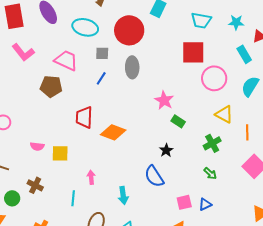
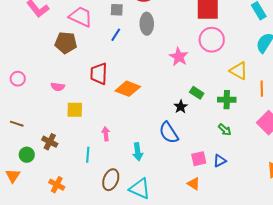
pink circle: (214, 78) -> (212, 40), moved
green rectangle: (178, 121) -> (197, 93), moved
green cross: (212, 143) -> (227, 100), turned 30
pink semicircle: (37, 146) -> (58, 87), moved

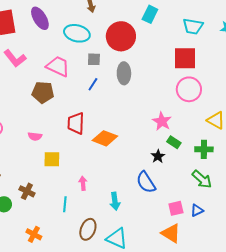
pink star: (179, 57) -> (162, 121), moved
green arrow: (225, 130) -> (202, 179), size x1.5
orange triangle: (194, 184) -> (171, 233), size x1.5

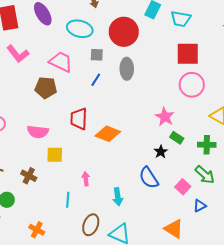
cyan trapezoid: (193, 26) -> (181, 19), moved
pink semicircle: (35, 136) -> (38, 132), size x1.5
brown cross: (27, 191) -> (29, 176), moved
pink square: (176, 208) -> (183, 187), moved, turned -35

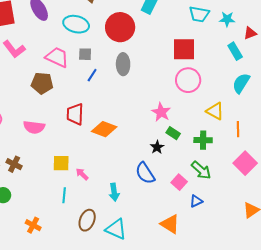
cyan trapezoid: (181, 19) -> (199, 14), moved
gray square: (97, 55) -> (85, 54), moved
yellow square: (55, 155) -> (61, 163), moved
brown cross: (29, 176) -> (14, 164), moved
pink arrow: (86, 179) -> (82, 174), turned -40

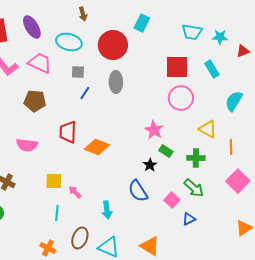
cyan rectangle: (235, 51) -> (212, 69), moved
pink trapezoid: (57, 57) -> (40, 63), moved
orange triangle: (170, 224) -> (150, 246), moved
orange cross: (33, 225) -> (48, 248), moved

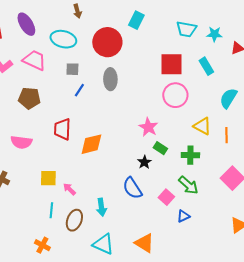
orange diamond: (97, 147) -> (91, 144), turned -35
orange line: (231, 147) -> (226, 135), moved
brown ellipse: (80, 238) -> (74, 220), moved

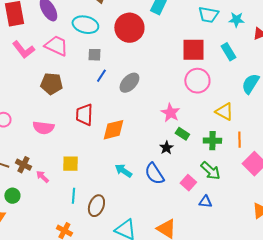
gray ellipse: (110, 79) -> (129, 83), moved, turned 45
orange line: (226, 135) -> (239, 140), moved
pink arrow: (69, 189) -> (42, 177), moved
cyan arrow: (101, 207) -> (123, 171), moved, turned 132
blue triangle: (183, 216) -> (205, 202), turned 32

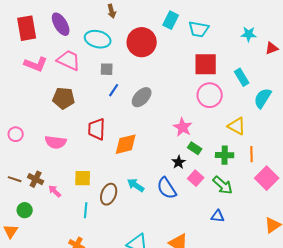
cyan trapezoid: (208, 15) -> (199, 29), moved
pink L-shape: (23, 50) -> (36, 64), turned -30
cyan rectangle: (228, 52) -> (242, 77), moved
pink square: (188, 183) -> (196, 178), moved
brown ellipse: (96, 206) -> (109, 194), moved

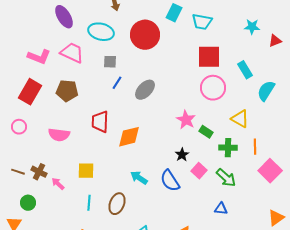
red rectangle: (27, 28) -> (30, 92), moved, turned 40
green rectangle: (195, 148) -> (206, 132), moved
brown ellipse: (109, 194) -> (117, 204), moved

